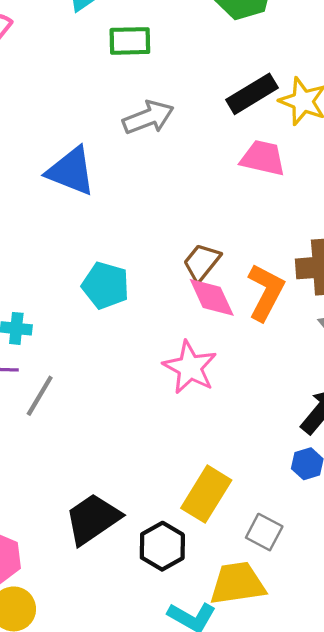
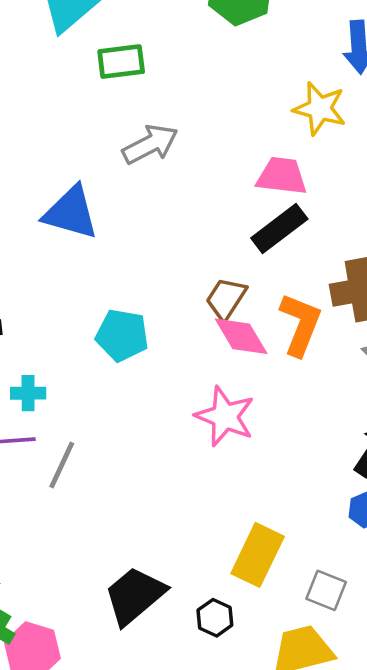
black rectangle: (252, 94) -> (279, 228), moved
black hexagon: (162, 546) -> (215, 618), size x0.7

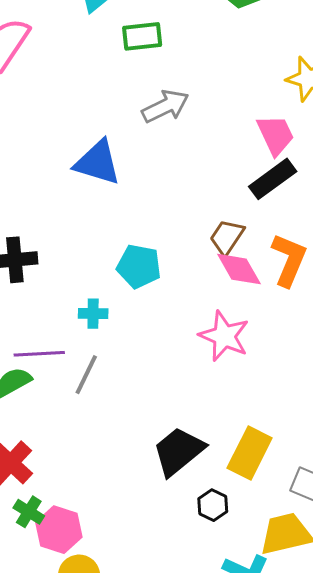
pink trapezoid: (282, 176) -> (275, 135), turned 57
cyan cross: (28, 393) -> (93, 314), moved
black trapezoid: (135, 596) -> (179, 451), moved

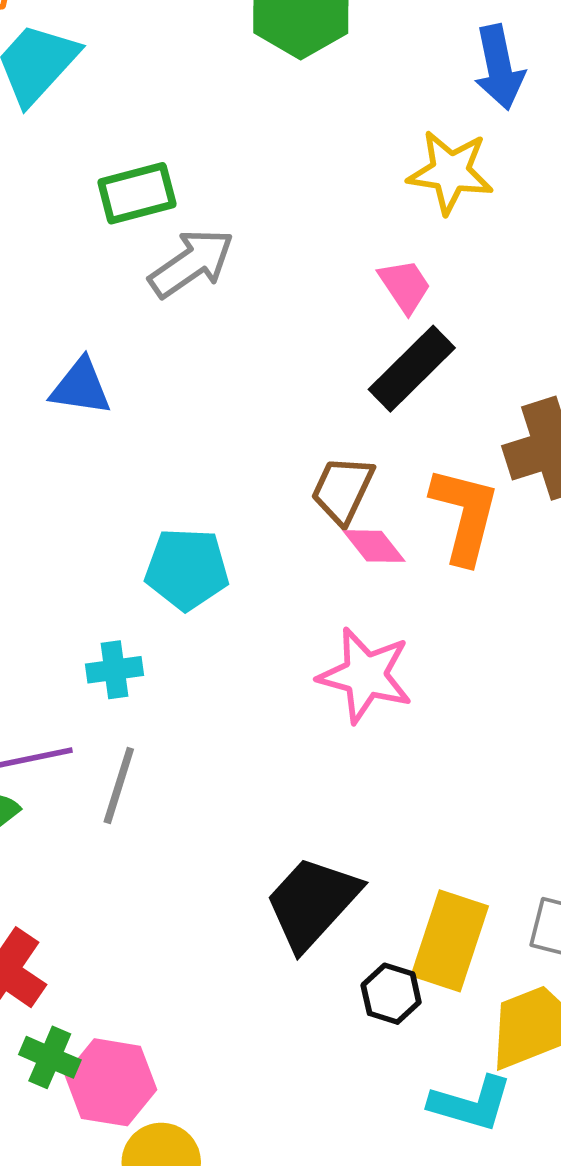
green rectangle: (142, 36) -> (137, 193), moved
pink trapezoid: (275, 135) -> (405, 286), size x0.7
blue triangle: (98, 163) -> (81, 387), size x0.7
pink diamond: (239, 269) -> (374, 546), size x0.7
yellow rectangle: (250, 453) -> (450, 941), moved

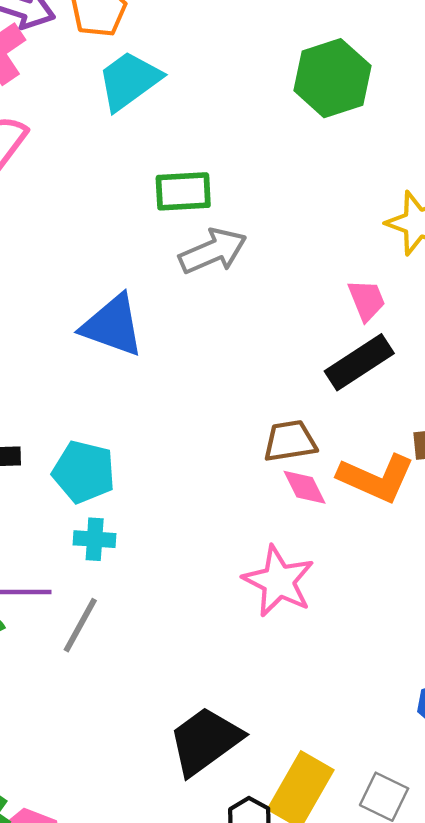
blue triangle: (81, 387) -> (112, 326), size x1.4
brown trapezoid: (343, 490) -> (290, 441), turned 44
orange L-shape: (465, 515) -> (376, 478), turned 88
cyan pentagon: (187, 569) -> (84, 472), moved

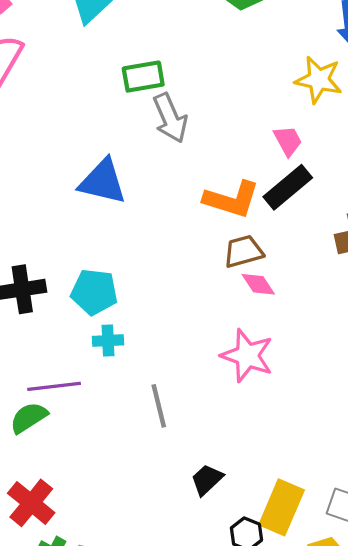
gray arrow: (213, 251) -> (170, 118), turned 96
orange L-shape: (376, 478) -> (232, 199), moved
gray line: (80, 625) -> (159, 406), moved, turned -36
black trapezoid: (205, 741) -> (207, 480), size x0.6

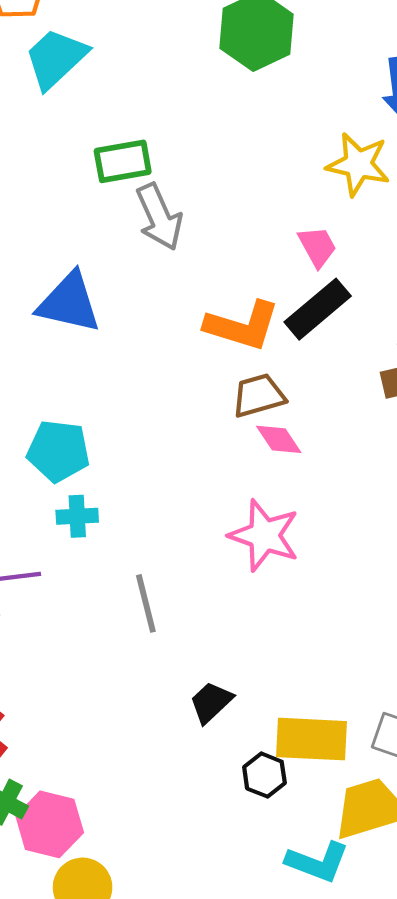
yellow rectangle: (282, 507) -> (312, 739), turned 70

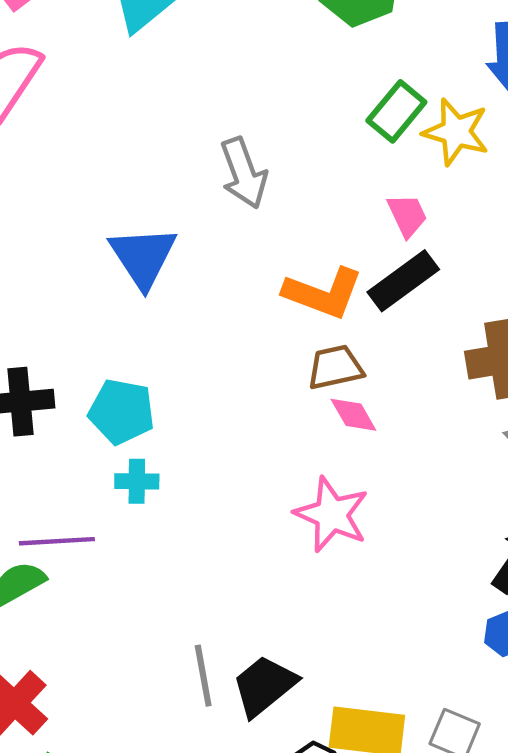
green rectangle: (123, 161) -> (396, 111), moved, turned -44
blue triangle: (69, 303) -> (143, 257), turned 40
gray line: (146, 603) -> (203, 676), moved
black trapezoid: (211, 702) -> (264, 686), size x1.4

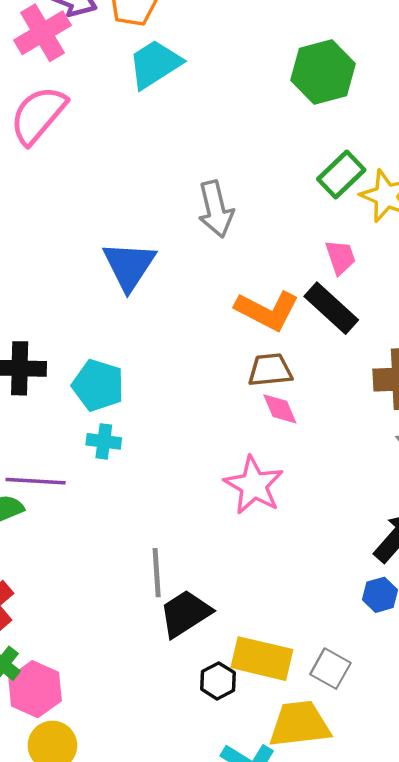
black rectangle: (403, 281) -> (331, 308), turned 72
gray line: (203, 676) -> (157, 573), moved

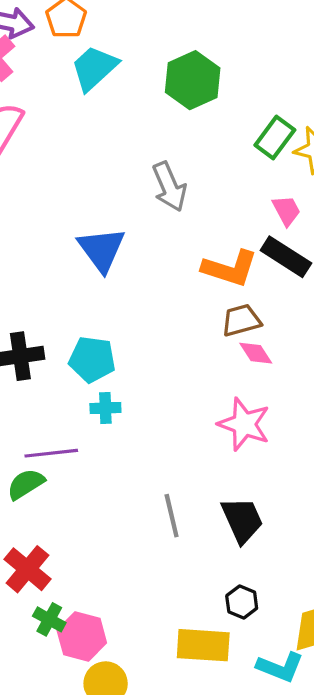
green hexagon: (323, 72) -> (193, 80), moved
black trapezoid: (185, 614) -> (242, 520), moved, turned 108
yellow rectangle: (262, 659) -> (203, 645), moved

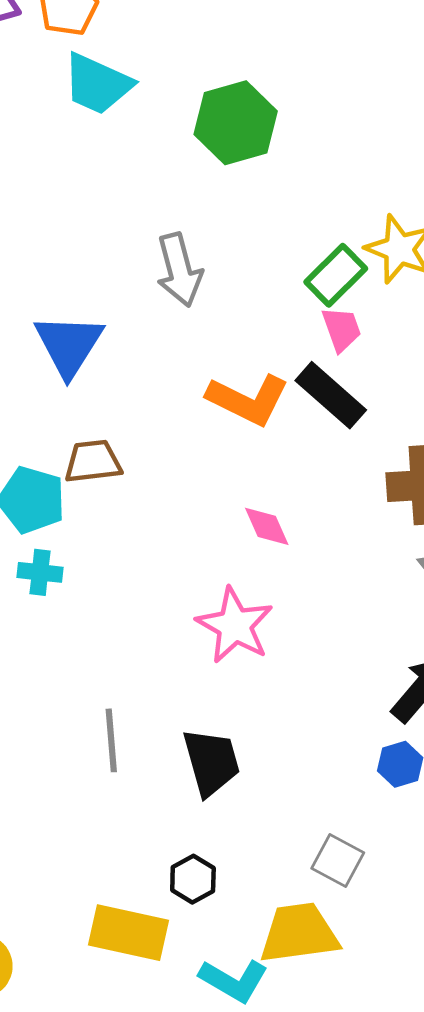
cyan trapezoid: (94, 68) -> (98, 84), turned -122
green rectangle: (275, 138) -> (336, 275), moved
brown trapezoid: (241, 320) -> (93, 461), moved

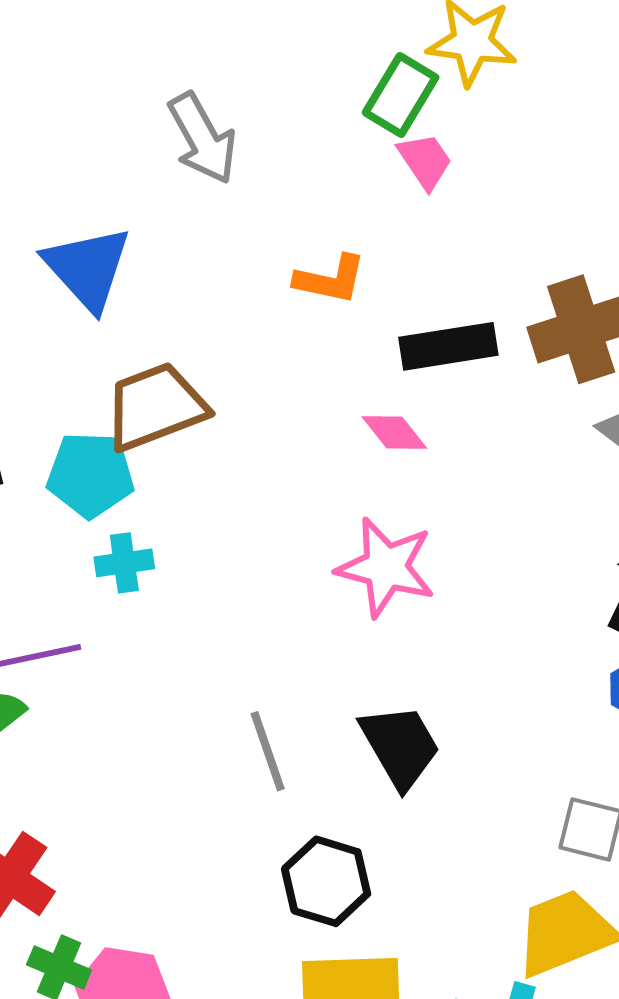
black rectangle: (331, 395) -> (448, 346), moved, turned -36
orange L-shape: (248, 400) -> (330, 279), size x0.7
brown trapezoid: (93, 461) -> (155, 407), size x1.4
black hexagon: (193, 879) -> (326, 881), moved, size x1.4

